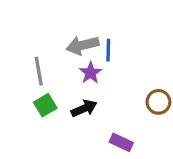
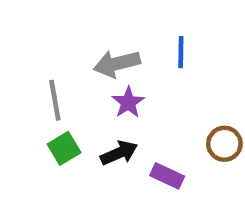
blue line: (108, 50) -> (181, 52), moved
purple rectangle: (121, 142) -> (167, 176), moved

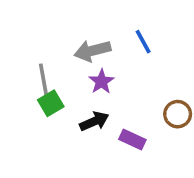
blue line: (181, 52) -> (143, 42), turned -30
green square: (64, 148) -> (51, 103), moved

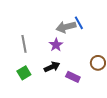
gray arrow: (92, 51) -> (66, 27), moved
green square: (51, 103) -> (24, 73), moved

